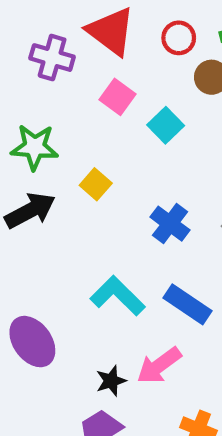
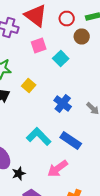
pink square: (118, 97) -> (39, 46), turned 35
black star: (111, 381) -> (19, 174), moved

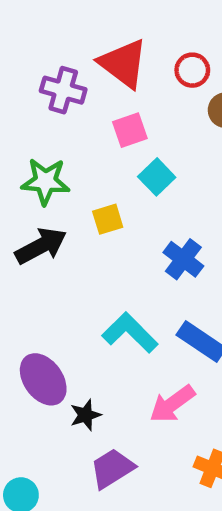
cyan square: (61, 58) -> (157, 177), moved
yellow square: (29, 86) -> (108, 219), turned 32

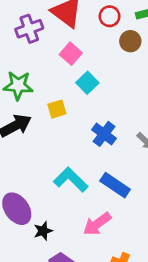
purple cross: (63, 90) -> (29, 29), turned -36
pink square: (130, 130) -> (71, 54), turned -30

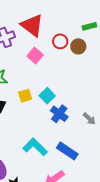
red circle: (110, 16) -> (60, 41), moved
cyan square: (87, 83) -> (47, 96), moved

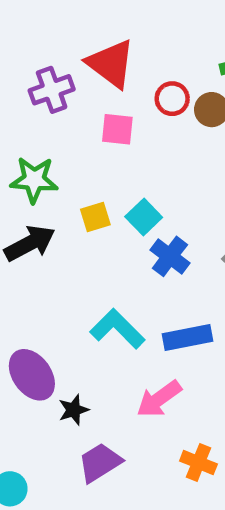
pink square: (35, 55) -> (117, 129), turned -35
blue rectangle: (67, 151) -> (188, 338), turned -45

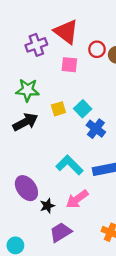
pink arrow: (159, 399) -> (77, 199), moved

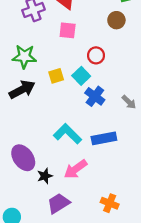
red circle: (97, 49) -> (96, 55), moved

